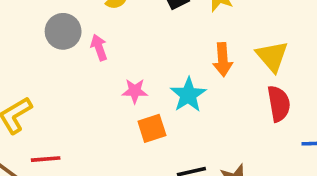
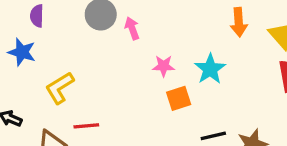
orange arrow: (223, 60) -> (239, 22), moved

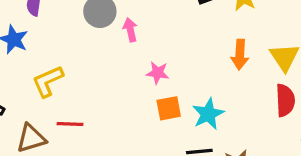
orange arrow: (239, 22) -> (240, 55), moved
cyan star: (210, 69) -> (208, 114), moved

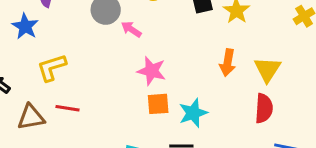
pink arrow: (130, 30) -> (131, 29), turned -50
pink star: (158, 73) -> (152, 71), size x1.4

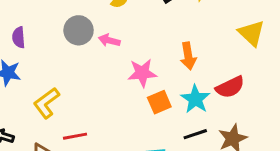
orange arrow: (228, 63) -> (188, 56), moved
red semicircle: (264, 108) -> (230, 87), moved, turned 80

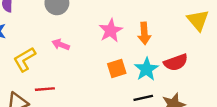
pink arrow: (109, 40) -> (61, 45), moved
pink star: (142, 73) -> (111, 30), moved, turned -30

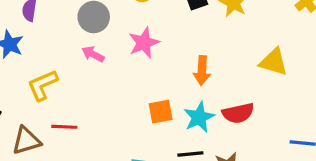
yellow triangle: (198, 20) -> (274, 62), turned -40
pink star: (111, 30) -> (144, 43), moved
pink arrow: (61, 45) -> (93, 54), moved

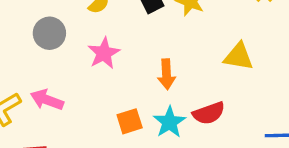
pink arrow: (93, 54) -> (47, 100), moved, size x1.4

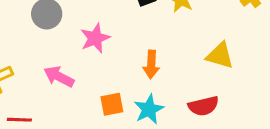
pink arrow: (47, 100) -> (59, 77), moved
red semicircle: (209, 113) -> (203, 106), moved

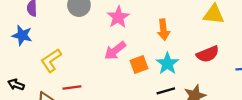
pink arrow: (59, 77) -> (115, 51), moved, turned -55

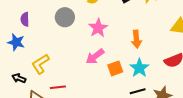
black arrow: (16, 85) -> (19, 78), moved

